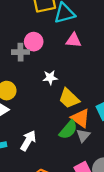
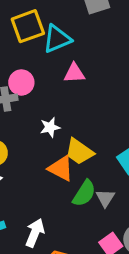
orange triangle: (80, 118) -> (61, 168), moved
white arrow: (28, 141) -> (35, 233), moved

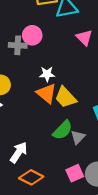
pink triangle: (74, 73) -> (84, 38), moved, turned 36
orange triangle: (61, 168) -> (46, 93), moved

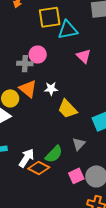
orange triangle: (46, 93) -> (28, 89), moved
green semicircle: (63, 130) -> (54, 154), moved
orange diamond: (31, 177) -> (39, 168), moved

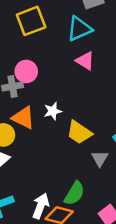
cyan triangle: (68, 30) -> (79, 29), moved
gray triangle: (79, 144) -> (100, 158), moved

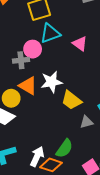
cyan triangle: (79, 29) -> (50, 33), moved
white star: (53, 111) -> (51, 82), size x1.5
gray triangle: (100, 158) -> (86, 122), turned 40

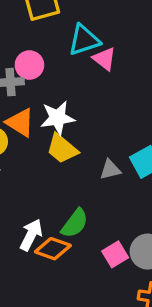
cyan triangle: (50, 33) -> (84, 40), moved
yellow trapezoid: (71, 100) -> (62, 149), moved
gray triangle: (86, 122) -> (110, 170), moved

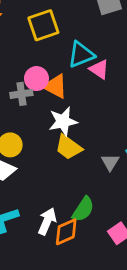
orange triangle: (20, 123) -> (55, 86), moved
gray triangle: (110, 170) -> (110, 162), turned -42
orange diamond: (53, 249) -> (66, 232), turned -40

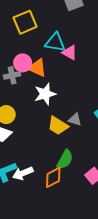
cyan triangle: (81, 55) -> (55, 42), turned 35
yellow trapezoid: (68, 147) -> (58, 126), moved
gray triangle: (110, 162) -> (75, 120), moved, turned -40
white arrow: (47, 221) -> (23, 173), moved, turned -132

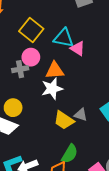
yellow square: (25, 22) -> (31, 30), moved, turned -30
orange triangle: (37, 68) -> (55, 70), moved, turned -30

